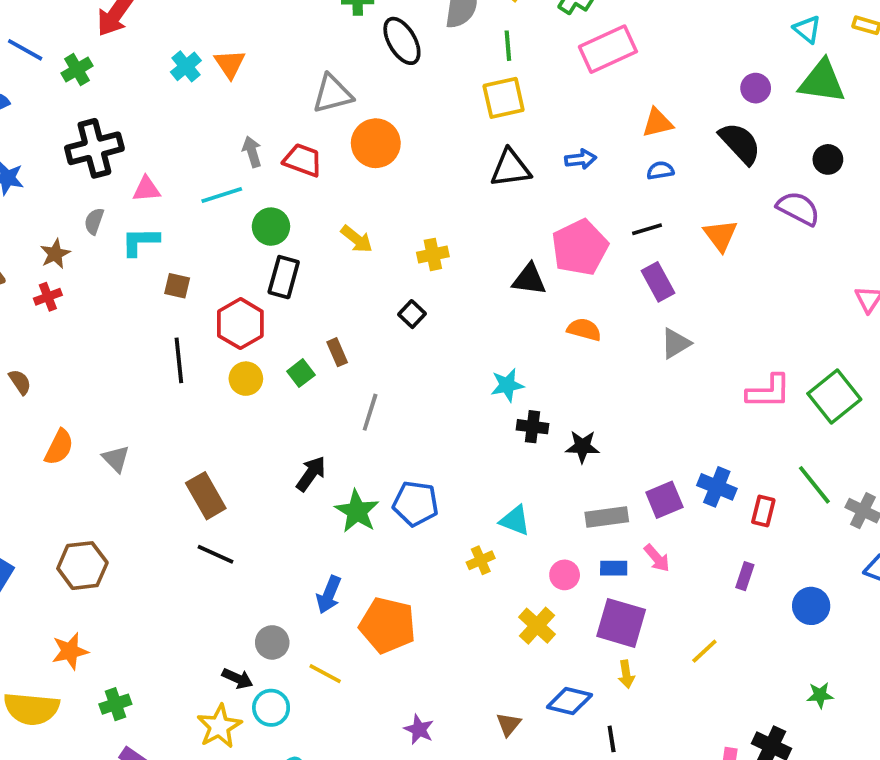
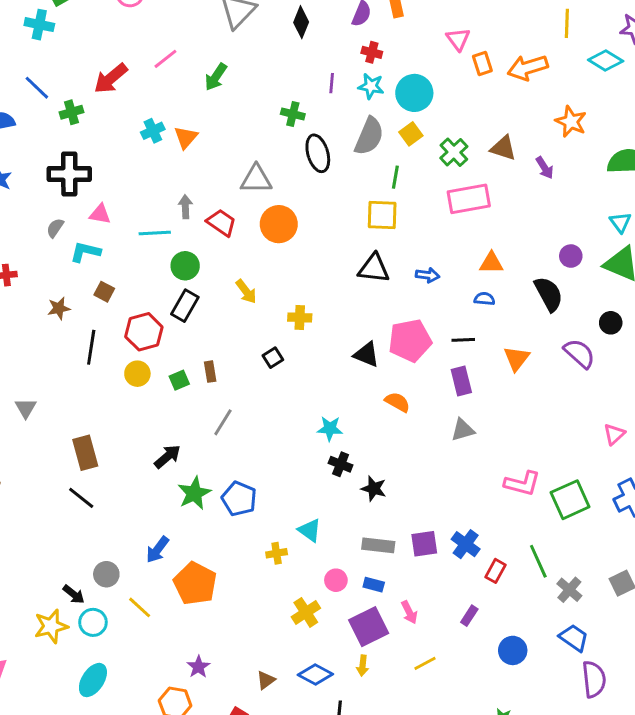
brown star: (55, 254) -> (59, 308), moved
pink arrow: (657, 558) -> (409, 612), moved
purple square: (621, 623) -> (369, 627), turned 33

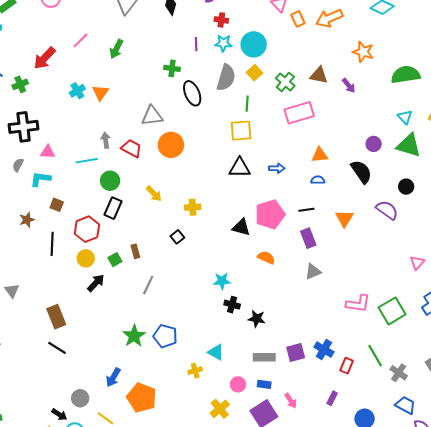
black arrow: (167, 457) -> (96, 283), moved

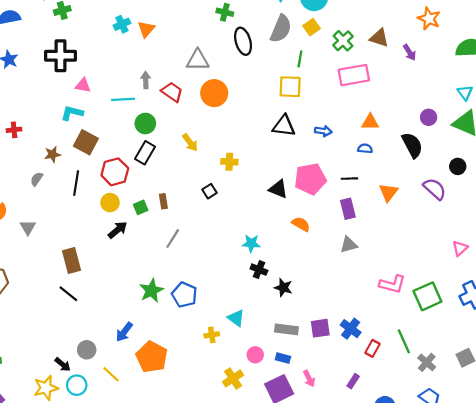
gray semicircle: (18, 165) -> (37, 179), moved
brown square: (57, 205) -> (86, 142), size x1.6

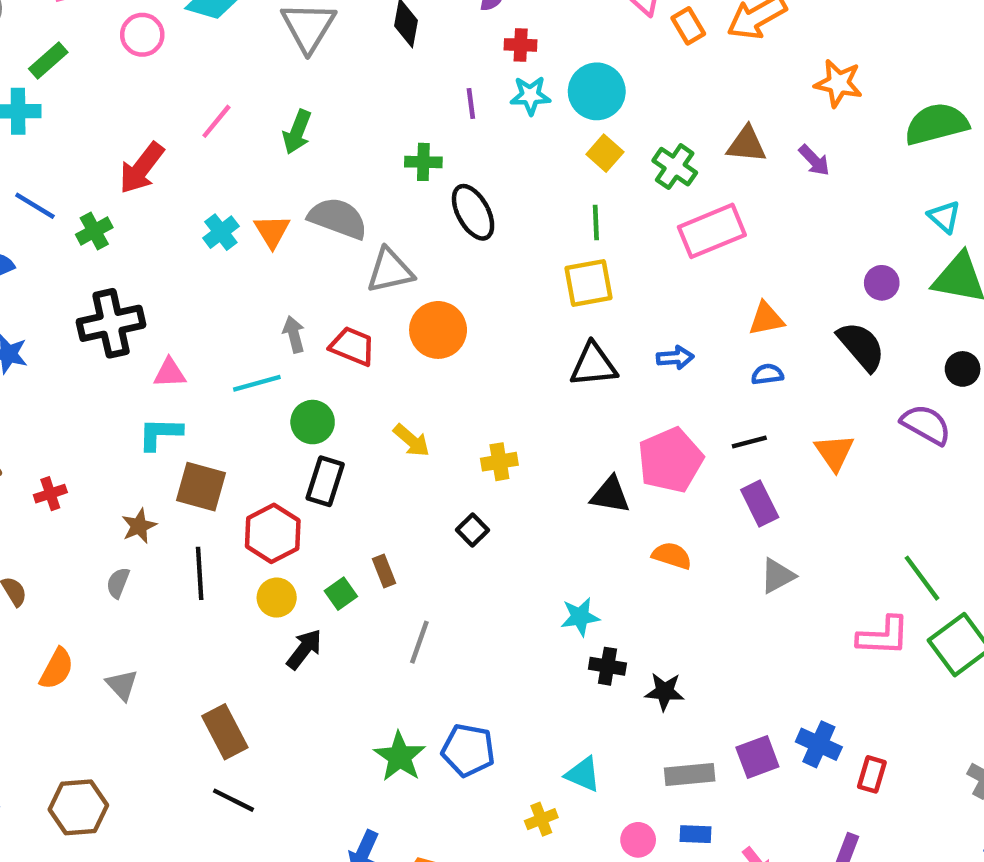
gray semicircle: (281, 29) -> (338, 218), moved, turned -80
green line: (404, 341) -> (922, 578), moved

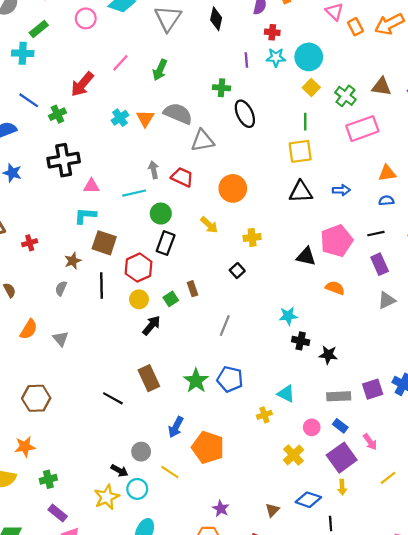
orange circle: (438, 330) -> (233, 188), moved
gray line: (419, 642) -> (225, 326), moved
brown rectangle: (225, 732) -> (149, 378), moved
blue rectangle: (695, 834) -> (340, 426), turned 32

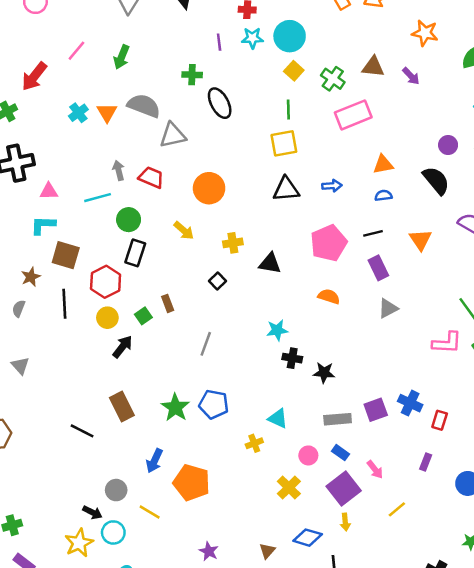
black triangle: (306, 256) -> (270, 263), moved

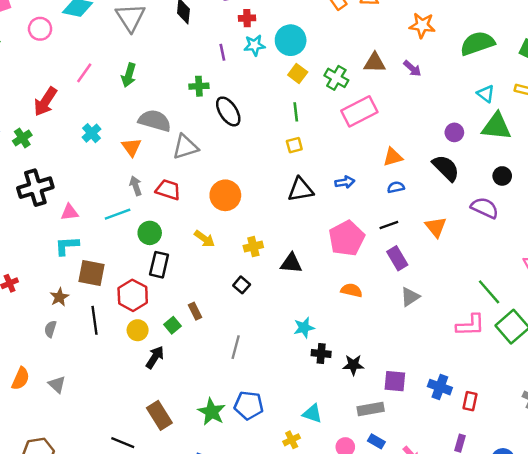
orange triangle: (107, 113) -> (131, 147), moved
yellow square: (284, 143) -> (294, 145), size x0.6
purple square: (376, 410) -> (395, 381), moved, turned 30

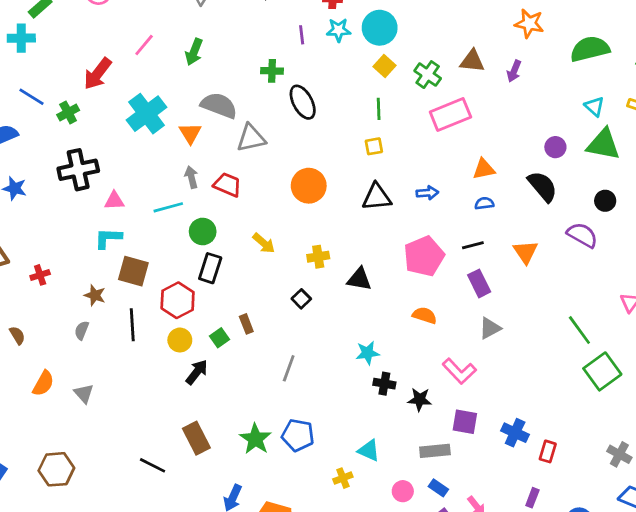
purple arrow: (412, 68) -> (514, 71), turned 66
cyan cross: (91, 133) -> (147, 114), size x1.8
orange circle: (225, 195) -> (309, 186), moved
brown star: (59, 297) -> (95, 295), turned -30
pink L-shape: (470, 325) -> (459, 371), moved, turned 44

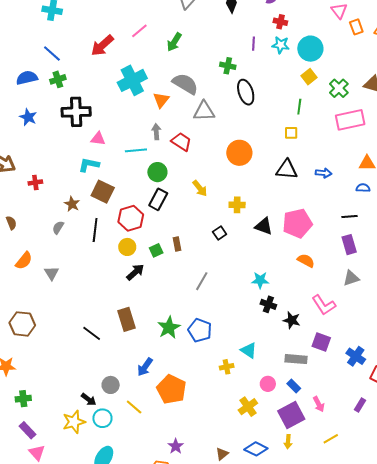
green cross: (68, 113) -> (58, 79), moved
pink pentagon: (424, 256) -> (297, 223), moved

